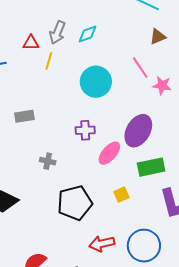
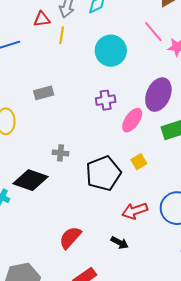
gray cross: (48, 161) -> (60, 153), moved
yellow square: (121, 195) -> (139, 162), moved

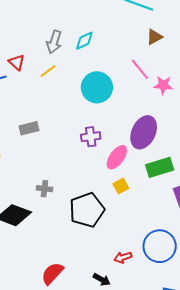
red triangle: (42, 19) -> (17, 62), moved, turned 48
yellow line: (62, 35) -> (48, 71), turned 42
yellow square: (139, 162) -> (121, 186), moved
red arrow: (135, 211) -> (123, 257), moved, size x0.7

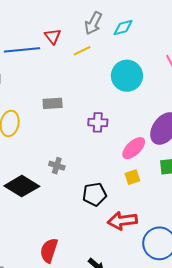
purple cross: (91, 137) -> (98, 122), moved
black pentagon: (87, 210) -> (95, 194), size x0.7
red arrow: (123, 257) -> (122, 221), moved, size x1.6
red semicircle: (52, 273) -> (49, 250), turned -35

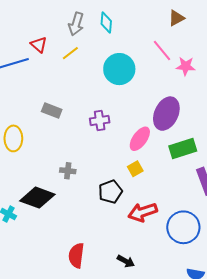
cyan diamond: (123, 27) -> (106, 22), turned -60
gray rectangle: (53, 103) -> (52, 110), turned 36
yellow square: (132, 177) -> (135, 169), moved

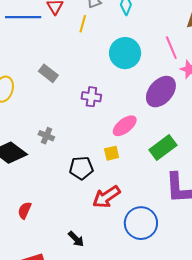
yellow line: (70, 53) -> (83, 24), turned -54
purple ellipse: (166, 114) -> (161, 92), moved
green rectangle: (183, 149) -> (163, 147), turned -36
red arrow: (143, 212) -> (106, 197), turned -32
red semicircle: (76, 255) -> (25, 210), moved, size x0.7

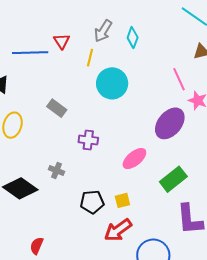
cyan circle: (125, 53) -> (112, 83), moved
purple cross: (91, 97) -> (88, 140), moved
yellow square: (112, 153) -> (122, 200), moved

